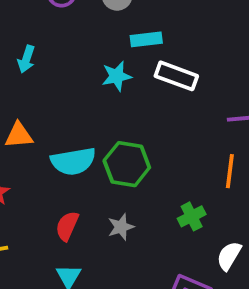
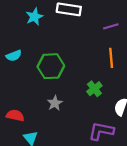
cyan semicircle: (73, 161) -> (14, 56), moved, size x0.6
red semicircle: (67, 226) -> (15, 115), moved, turned 90

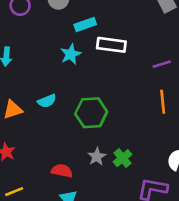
green cross: (94, 89) -> (123, 158), moved
red semicircle: (15, 115) -> (62, 171), moved

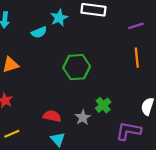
cyan semicircle: (47, 101) -> (39, 32), moved
gray star: (97, 157) -> (83, 117), moved

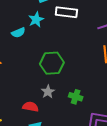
green cross: (103, 105) -> (76, 97), turned -32
gray star: (83, 117) -> (48, 92), moved

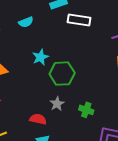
cyan star: (36, 20) -> (40, 57), moved
cyan semicircle: (18, 33) -> (26, 22), moved

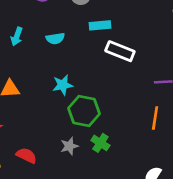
green cross: (86, 110) -> (100, 143), moved
red semicircle: (38, 119) -> (26, 155), moved

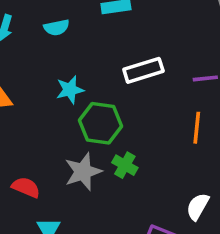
white rectangle: (120, 51) -> (143, 70), moved, turned -36
gray star: (69, 146) -> (83, 172), size x1.5

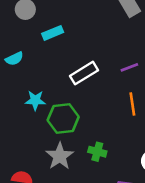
cyan star: (70, 90) -> (35, 100), turned 30
green cross: (125, 165) -> (97, 152), moved

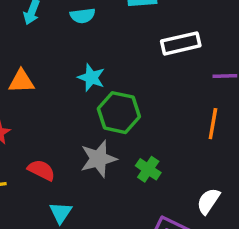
white rectangle: (84, 73) -> (181, 43), moved

